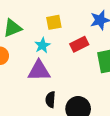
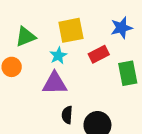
yellow square: (54, 22) -> (71, 30), size x1.5

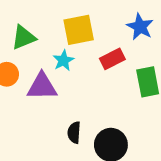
blue star: (121, 28) -> (140, 27), turned -30
purple triangle: (55, 83) -> (42, 87), moved

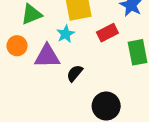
black semicircle: (74, 132) -> (75, 73), moved, turned 36

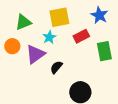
purple triangle: (47, 56) -> (35, 54), turned -35

